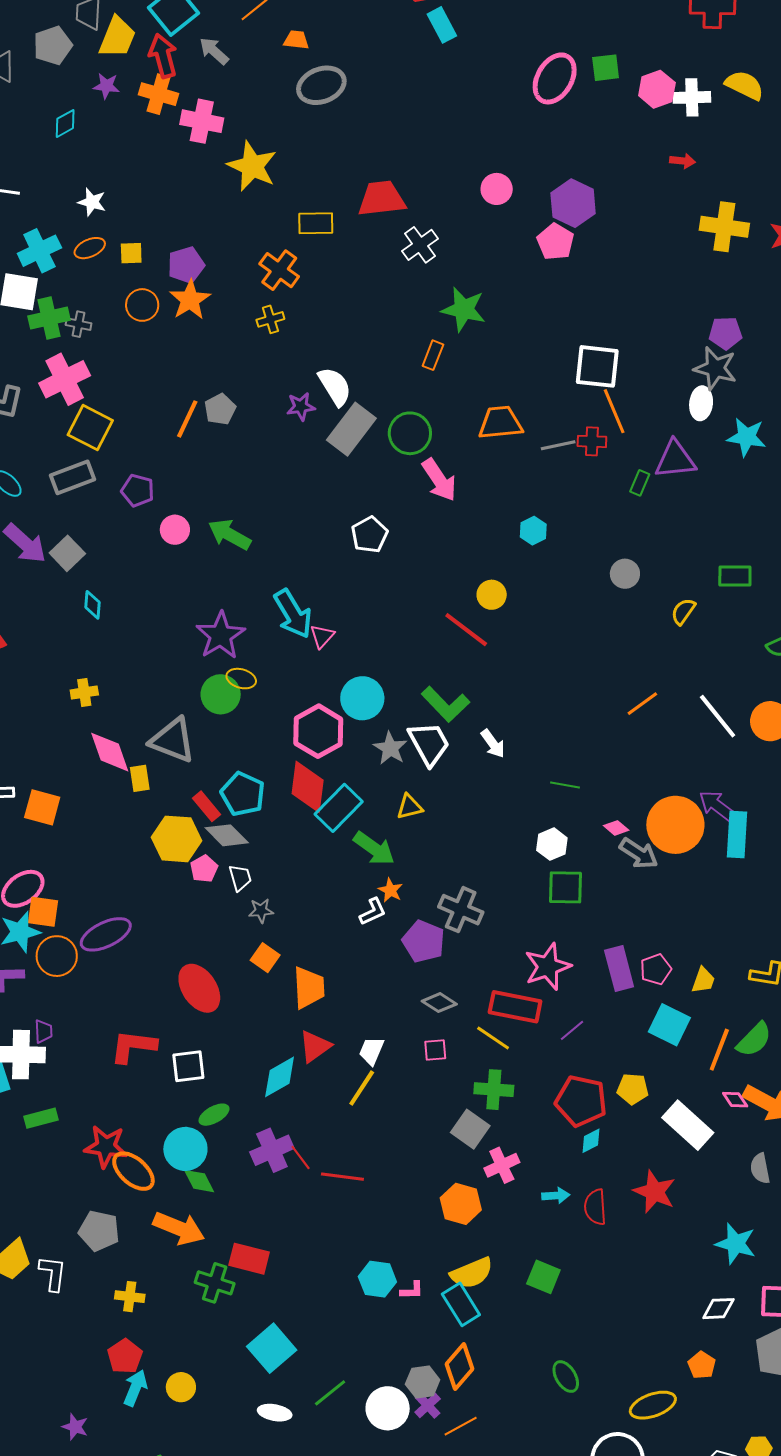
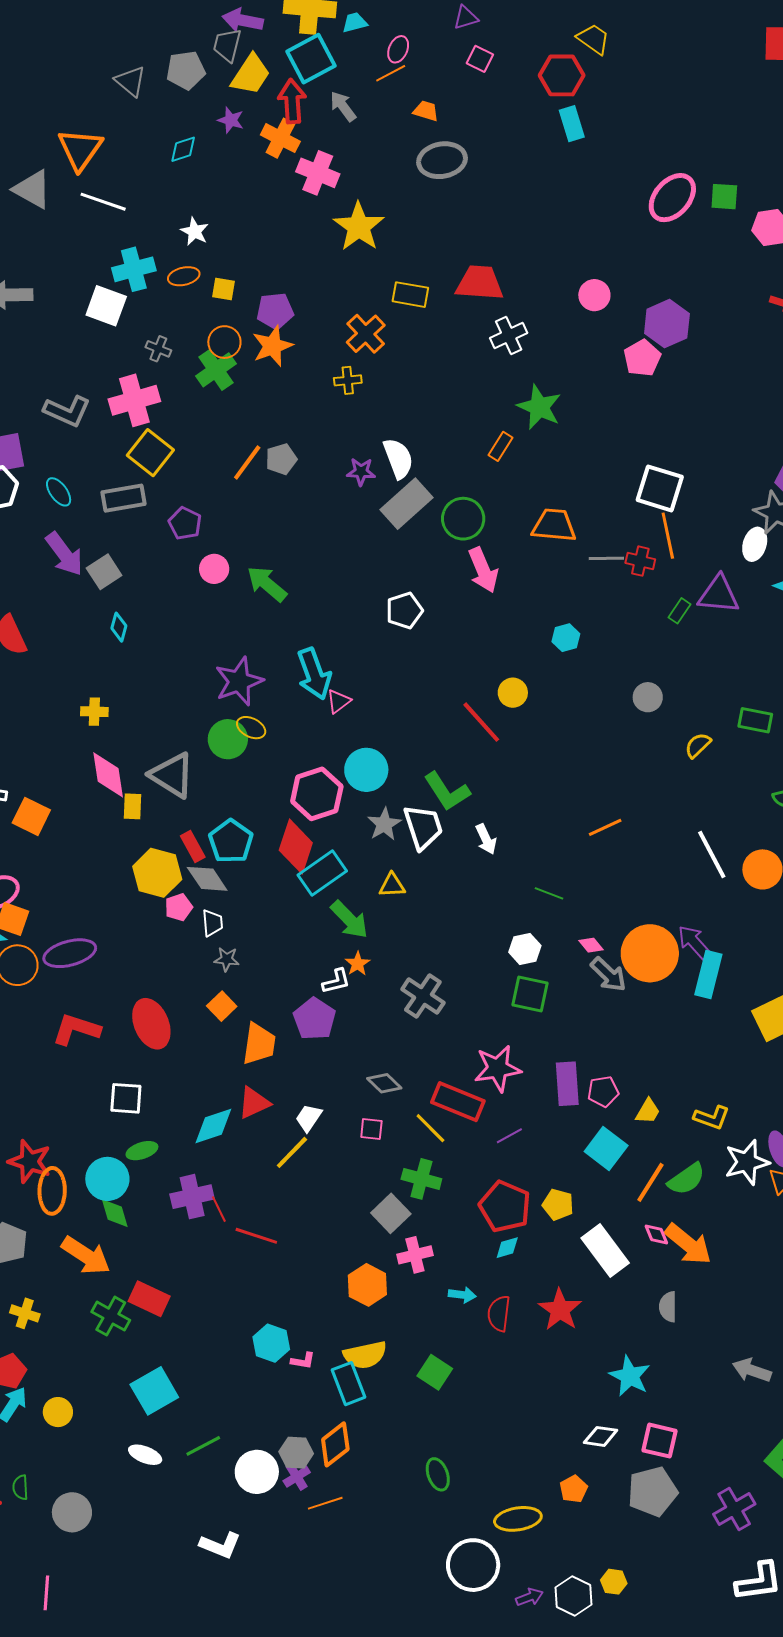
green cross: (49, 318) -> (216, 370), moved, turned -33
orange line: (642, 704) -> (605, 827), moved
purple pentagon: (424, 941) -> (314, 1019), moved
red L-shape: (133, 1046) -> (76, 1029), moved
orange ellipse: (133, 1171) -> (52, 1191), turned 39

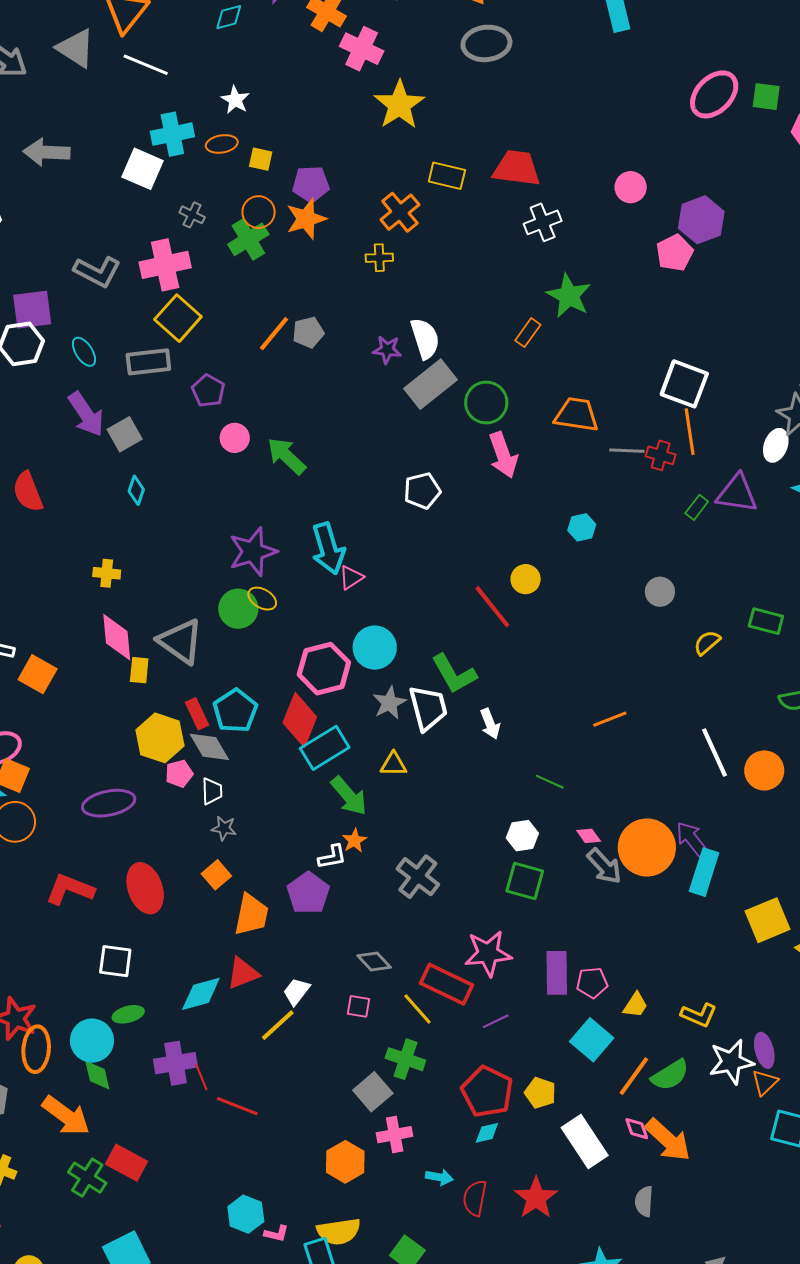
purple ellipse: (70, 953) -> (109, 803), moved

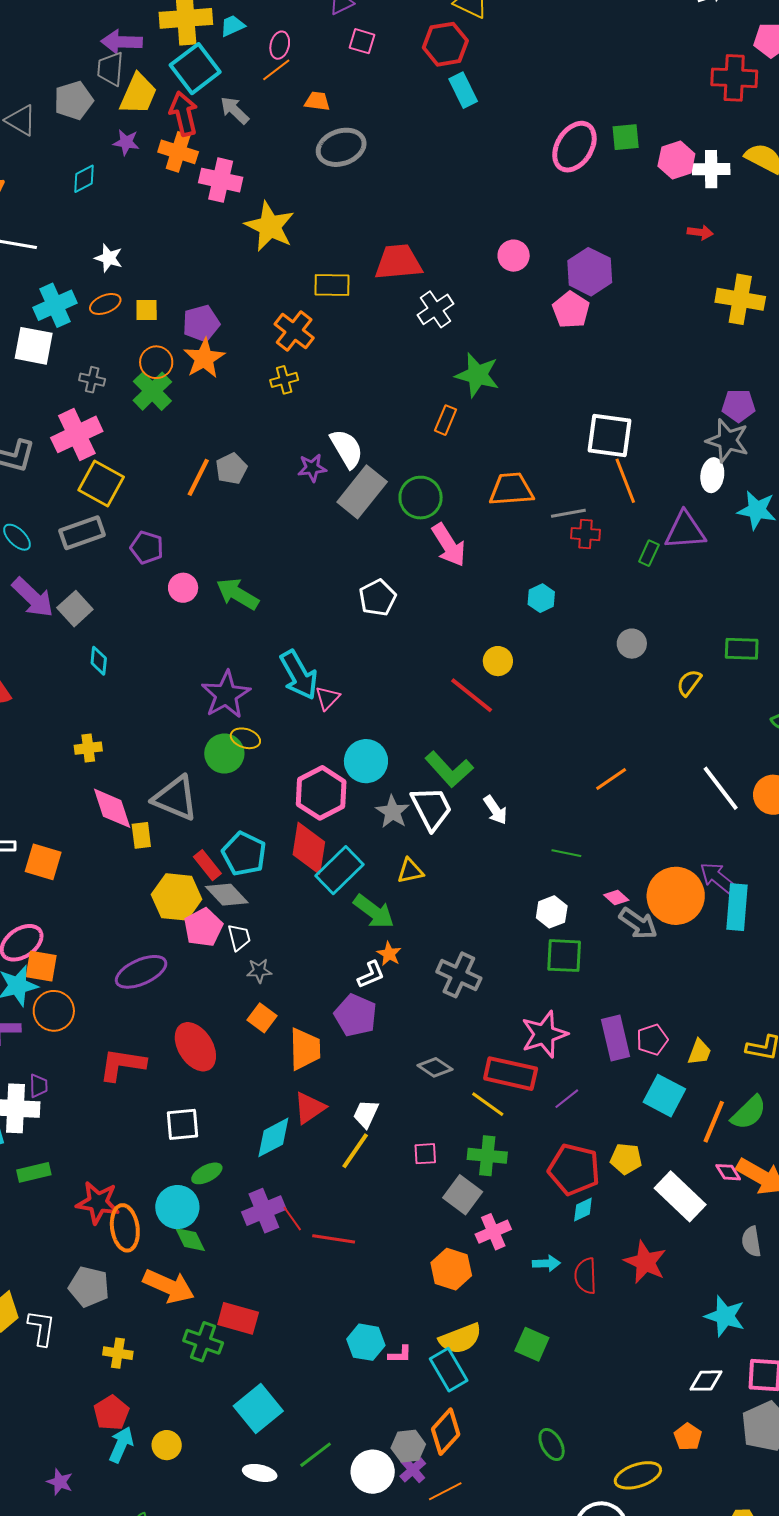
red cross: (661, 455) -> (586, 534), moved
pink pentagon: (179, 774) -> (203, 927), size x1.4
pink square: (358, 1006) -> (425, 1154), moved

